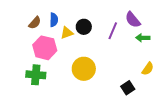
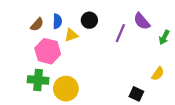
black circle: (84, 27) -> (89, 20), moved
green arrow: (143, 38) -> (164, 37), moved, turned -64
yellow circle: (84, 69) -> (66, 89), moved
black square: (128, 88) -> (136, 94), turned -32

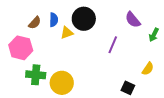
black circle: (89, 20) -> (84, 19), size x1.5
purple line: (120, 33) -> (113, 45), moved
pink hexagon: (48, 51) -> (21, 48), moved

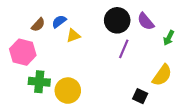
black circle: (84, 19) -> (117, 20), moved
blue semicircle: (54, 20) -> (59, 21), turned -128
yellow semicircle: (148, 69) -> (162, 75), size x1.5

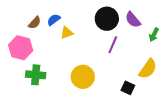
yellow circle: (68, 91) -> (83, 77), moved

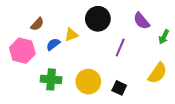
black circle: (107, 19) -> (98, 19), moved
blue semicircle: (54, 20) -> (53, 44), moved
green cross: (36, 75) -> (51, 79), moved
black square: (128, 88) -> (119, 88), moved

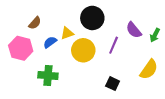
purple semicircle: (142, 21) -> (134, 30), moved
yellow circle: (88, 82) -> (83, 50), moved

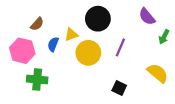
purple semicircle: (134, 30) -> (147, 17), moved
blue semicircle: (50, 42) -> (53, 44), turned -32
yellow semicircle: (149, 69) -> (158, 73), turned -85
green cross: (48, 76) -> (37, 79), moved

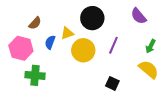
green arrow: (164, 37) -> (151, 46), moved

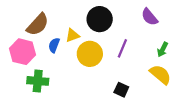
brown semicircle: (35, 23) -> (38, 25), size x1.6

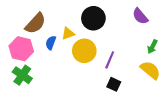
purple line: (122, 48) -> (110, 60), moved
green cross: (38, 81) -> (22, 75), moved, turned 30

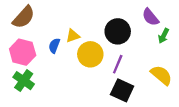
black circle: (93, 18) -> (118, 31), moved
brown semicircle: (35, 23) -> (24, 17), moved
green arrow: (152, 47) -> (164, 36), moved
black square: (114, 84) -> (122, 90), size x1.5

